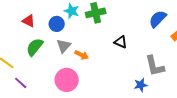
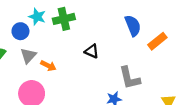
blue semicircle: (158, 19) -> (133, 26), turned 114

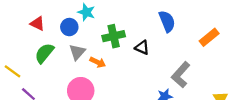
green cross: (64, 19) -> (114, 36), moved
blue semicircle: (133, 26) -> (167, 21), moved
gray L-shape: (130, 78) -> (181, 75), turned 55

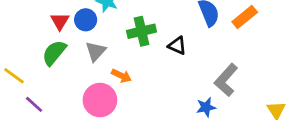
red triangle: (37, 24) -> (60, 21), moved, turned 35
orange rectangle: (209, 37) -> (245, 17), moved
orange arrow: (98, 62) -> (121, 76), moved

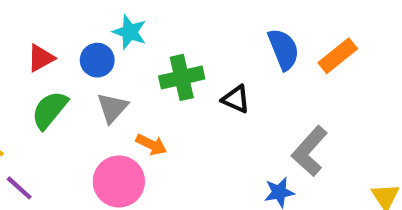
red triangle: (60, 21) -> (41, 58), moved, turned 30

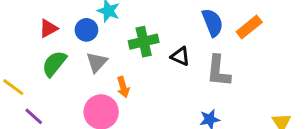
orange arrow: (151, 145) -> (123, 87), turned 48
gray L-shape: (310, 151) -> (218, 71), moved, turned -36

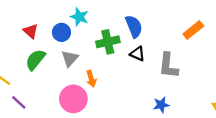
blue semicircle: (213, 23) -> (134, 26), moved
red triangle: (48, 28) -> (31, 31), turned -49

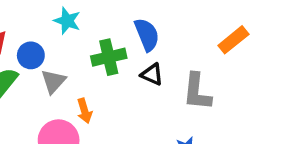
blue circle: (61, 32) -> (31, 55), moved

